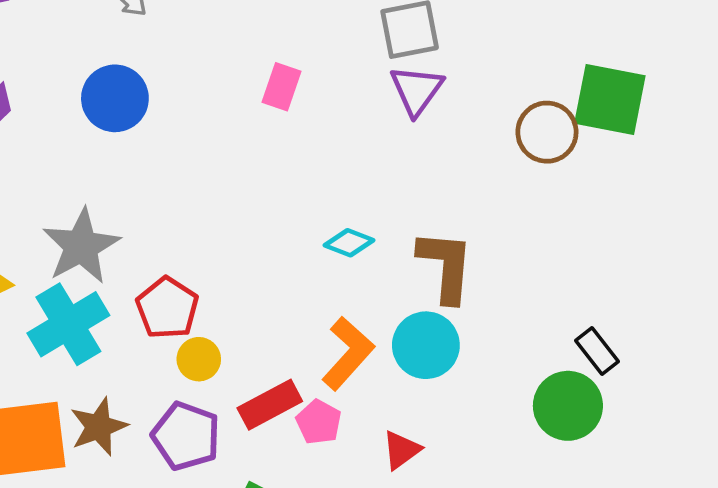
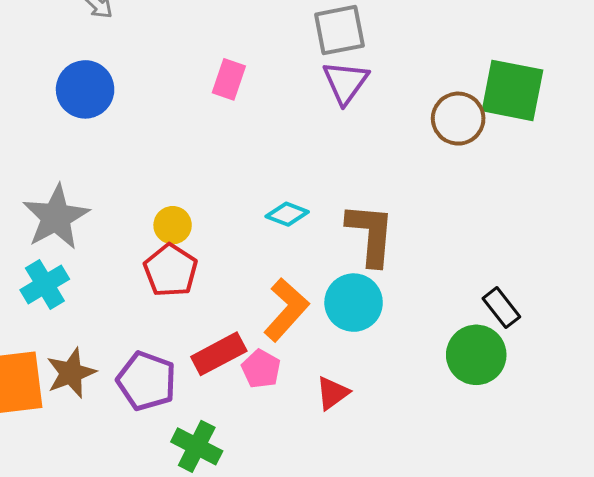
red pentagon: (167, 308) -> (171, 270), moved
cyan cross: (68, 324) -> (45, 284), size x0.7
yellow circle: (199, 359) -> (173, 225), moved

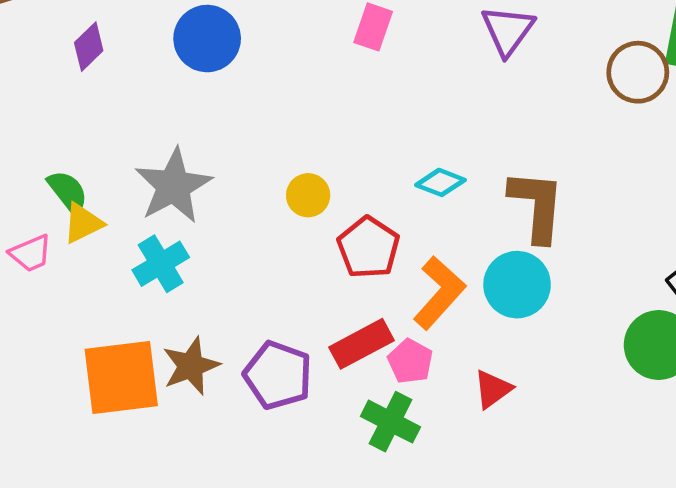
red pentagon: (171, 270) -> (368, 247), moved
green cross: (197, 446) -> (391, 422), moved

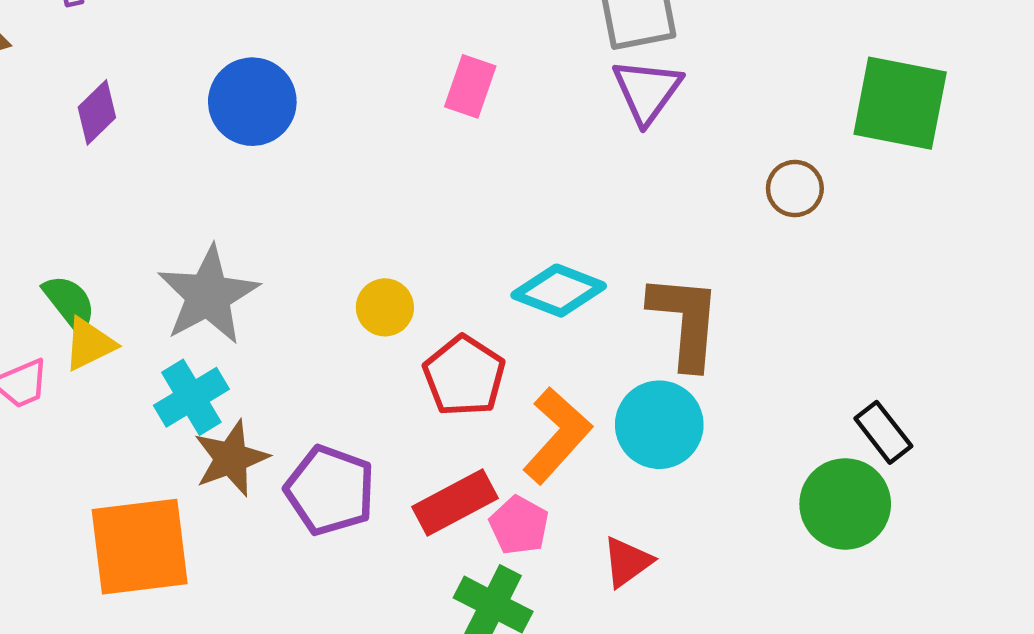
brown circle: (638, 72) -> (795, 189), moved, size x0.7
cyan diamond: (440, 182) -> (559, 291), size x1.4
brown star: (191, 366) -> (231, 458), moved
purple pentagon: (278, 375) -> (330, 490), moved

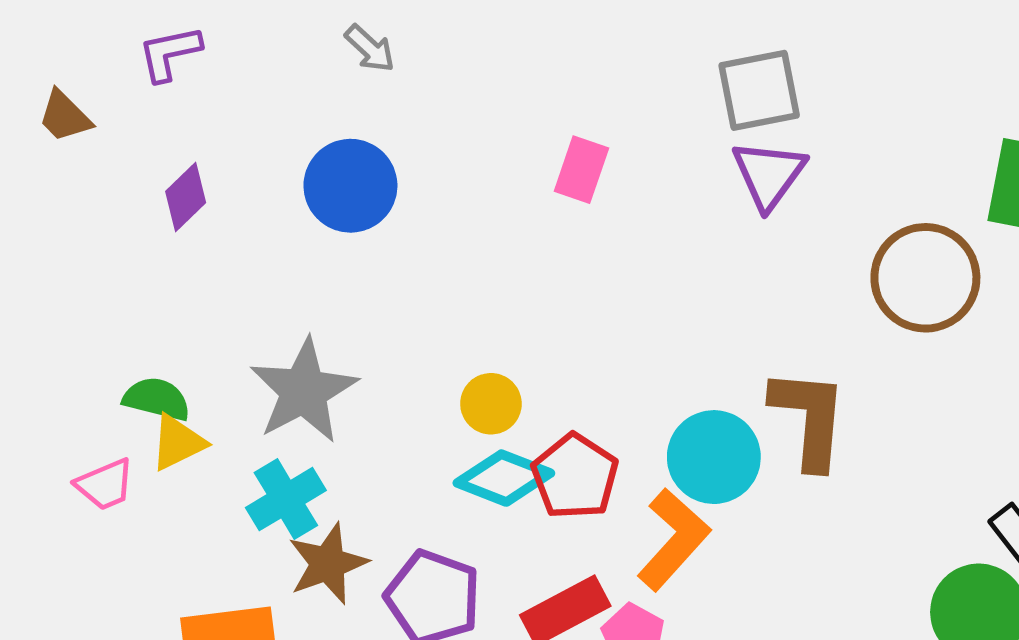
brown circle: (795, 189) -> (925, 278), size x1.8
cyan diamond: (559, 291) -> (504, 478), moved
green semicircle: (69, 303) -> (157, 399), turned -38
cyan circle: (659, 425) -> (714, 457), moved

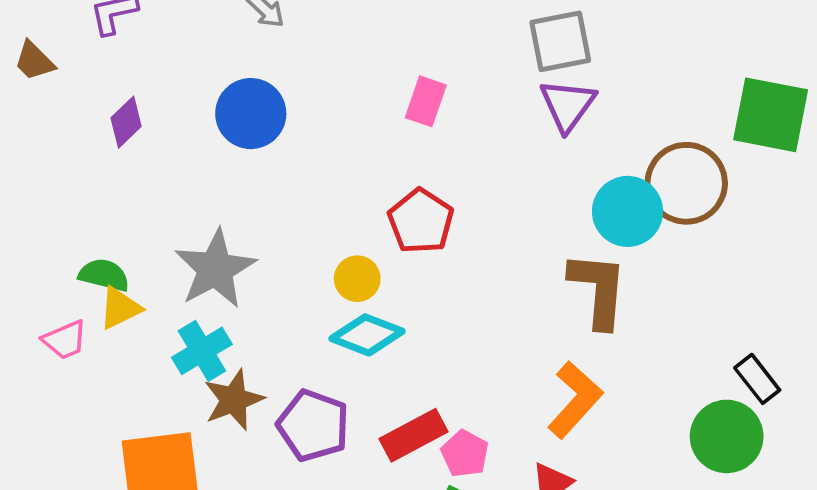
cyan circle: (714, 457) -> (628, 211), moved
red pentagon: (575, 476) -> (421, 221), moved
orange L-shape: (673, 539) -> (575, 400), moved

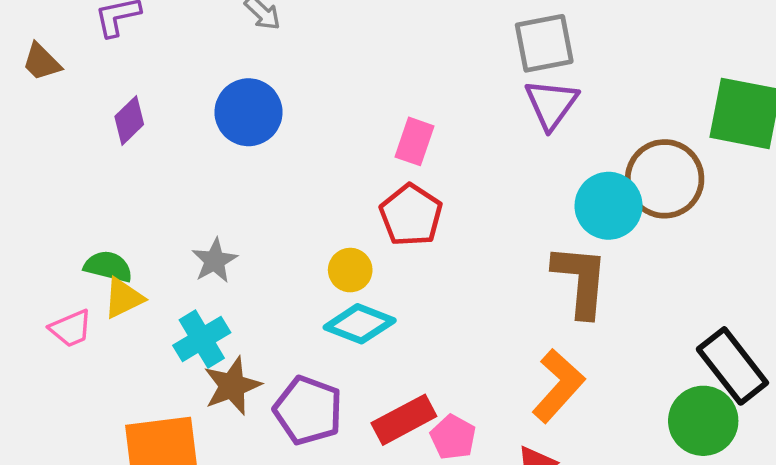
pink rectangle: (426, 101) -> (414, 141), moved
gray star: (215, 269) -> (215, 261), size x0.6
black rectangle: (757, 379) -> (732, 366), size x1.6

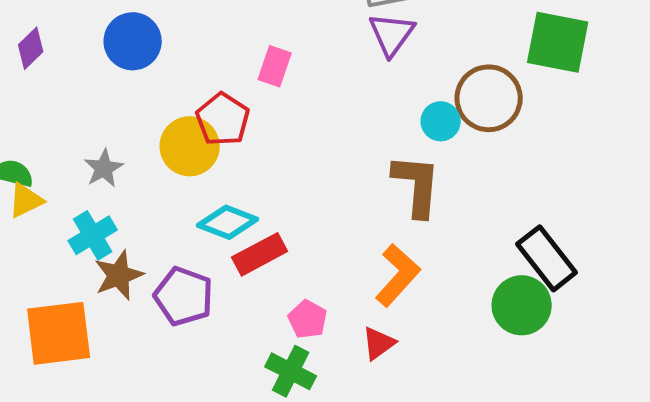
cyan circle: (609, 206) -> (441, 121), size x0.7
red pentagon: (411, 215) -> (223, 119), moved
yellow circle: (350, 270) -> (190, 146), moved, size x1.6
red rectangle: (404, 420) -> (260, 254), moved

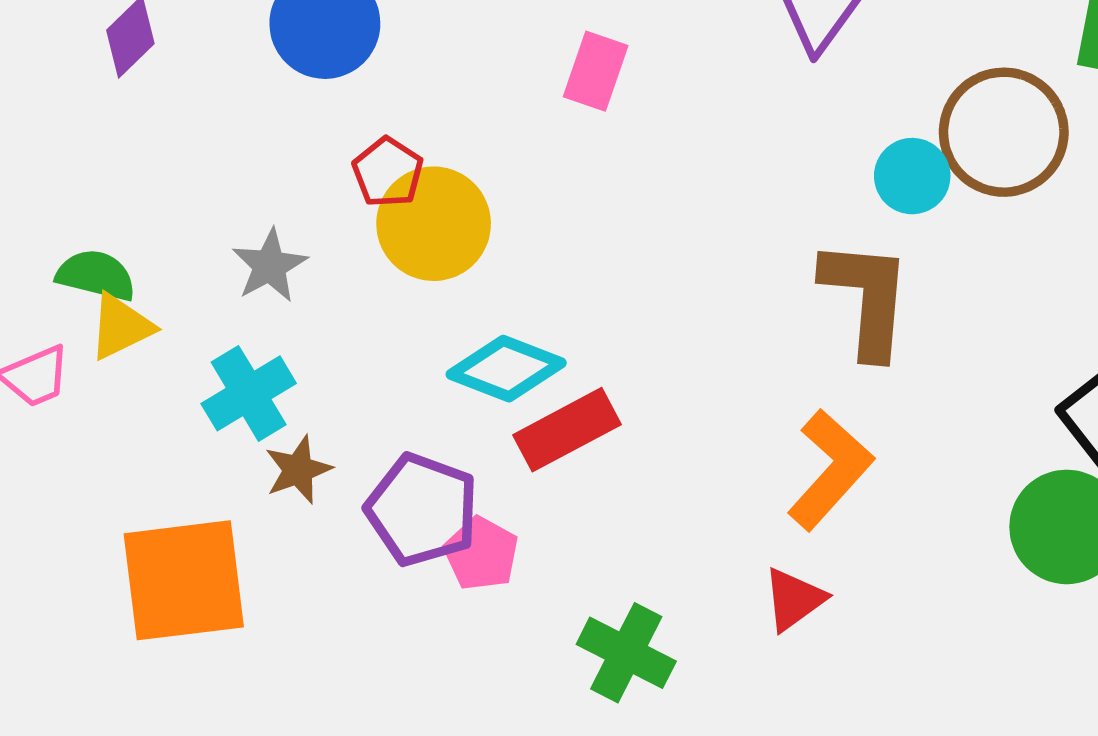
red pentagon: (223, 119) -> (388, 172), moved, size x0.7
brown star: (119, 275) -> (298, 470), size x0.7
pink pentagon: (308, 319) -> (481, 554), moved

